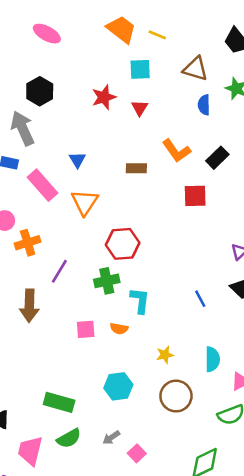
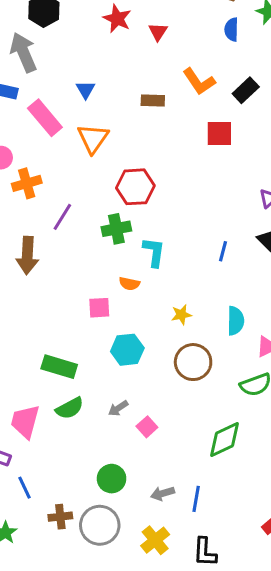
red star: (104, 97) -> (117, 19), turned -30
blue line: (200, 299) -> (223, 251), turned 42
pink square: (86, 329) -> (99, 308), moved

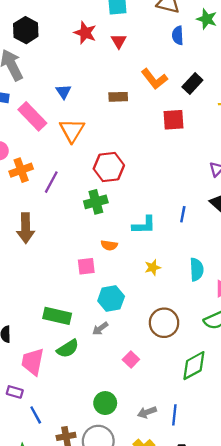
purple line: (62, 217) -> (51, 182), moved
cyan L-shape: (154, 252) -> (144, 225), moved, turned 85
brown circle: (193, 362) -> (164, 323), moved
gray arrow: (118, 408) -> (100, 329), moved

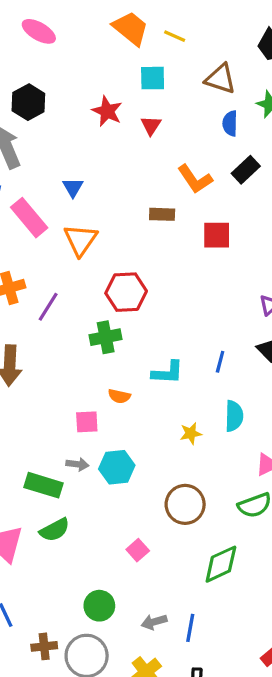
black rectangle: (192, 84) -> (246, 170), moved
brown rectangle: (118, 97) -> (162, 214), moved
yellow star: (153, 267) -> (191, 433), moved
cyan semicircle: (197, 269) -> (234, 416), moved
gray arrow: (100, 329) -> (77, 464), moved, turned -140

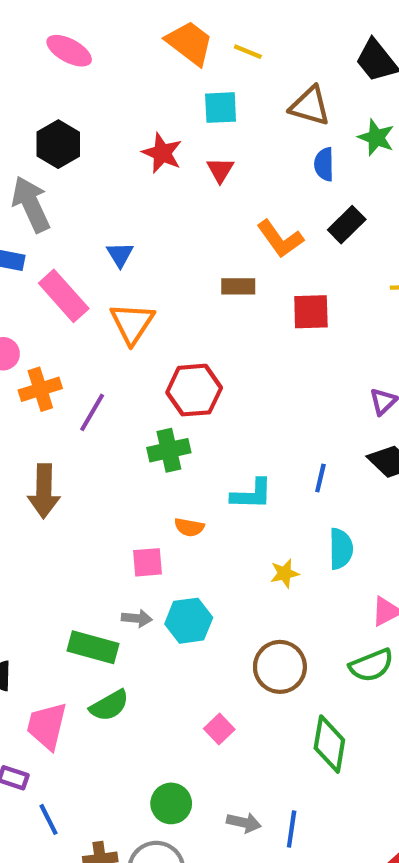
green diamond: (221, 564) -> (329, 744), turned -54
gray arrow: (154, 622) -> (244, 823), turned -150

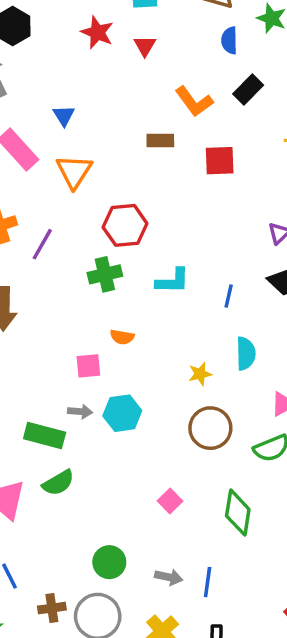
cyan L-shape: (252, 494) -> (173, 281), moved
brown circle: (280, 667) -> (210, 428), moved
pink square: (219, 729) -> (170, 501), moved

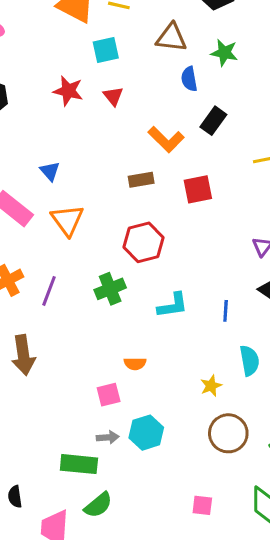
red hexagon: (125, 225) -> (143, 242), moved
green cross: (105, 274) -> (110, 289), moved
pink square: (170, 501) -> (202, 505), turned -30

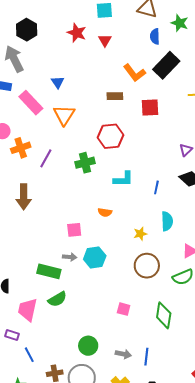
black rectangle: (213, 121) -> (166, 65), size x1.5
orange semicircle: (135, 364) -> (105, 212), moved

